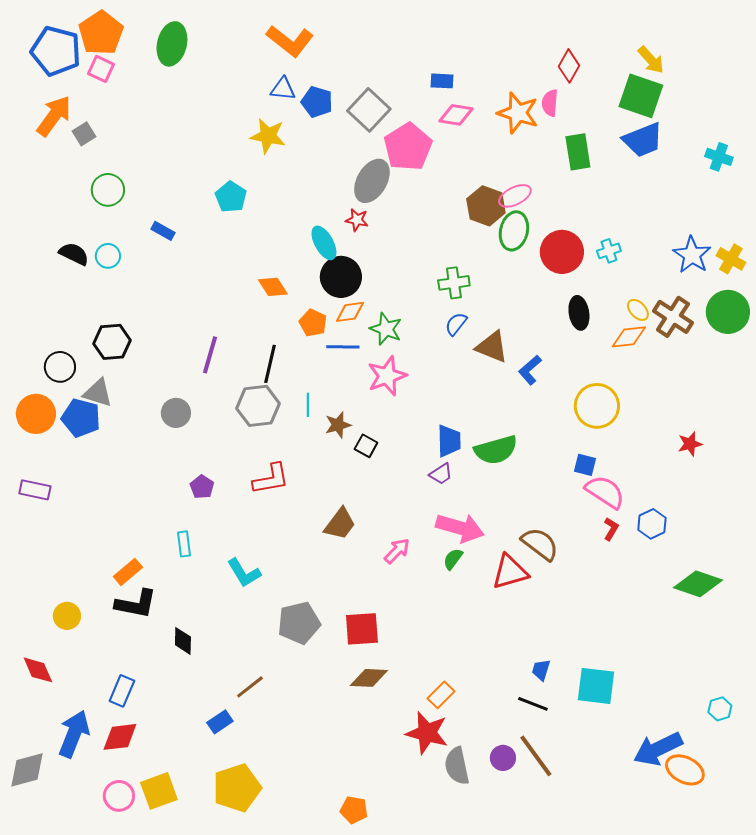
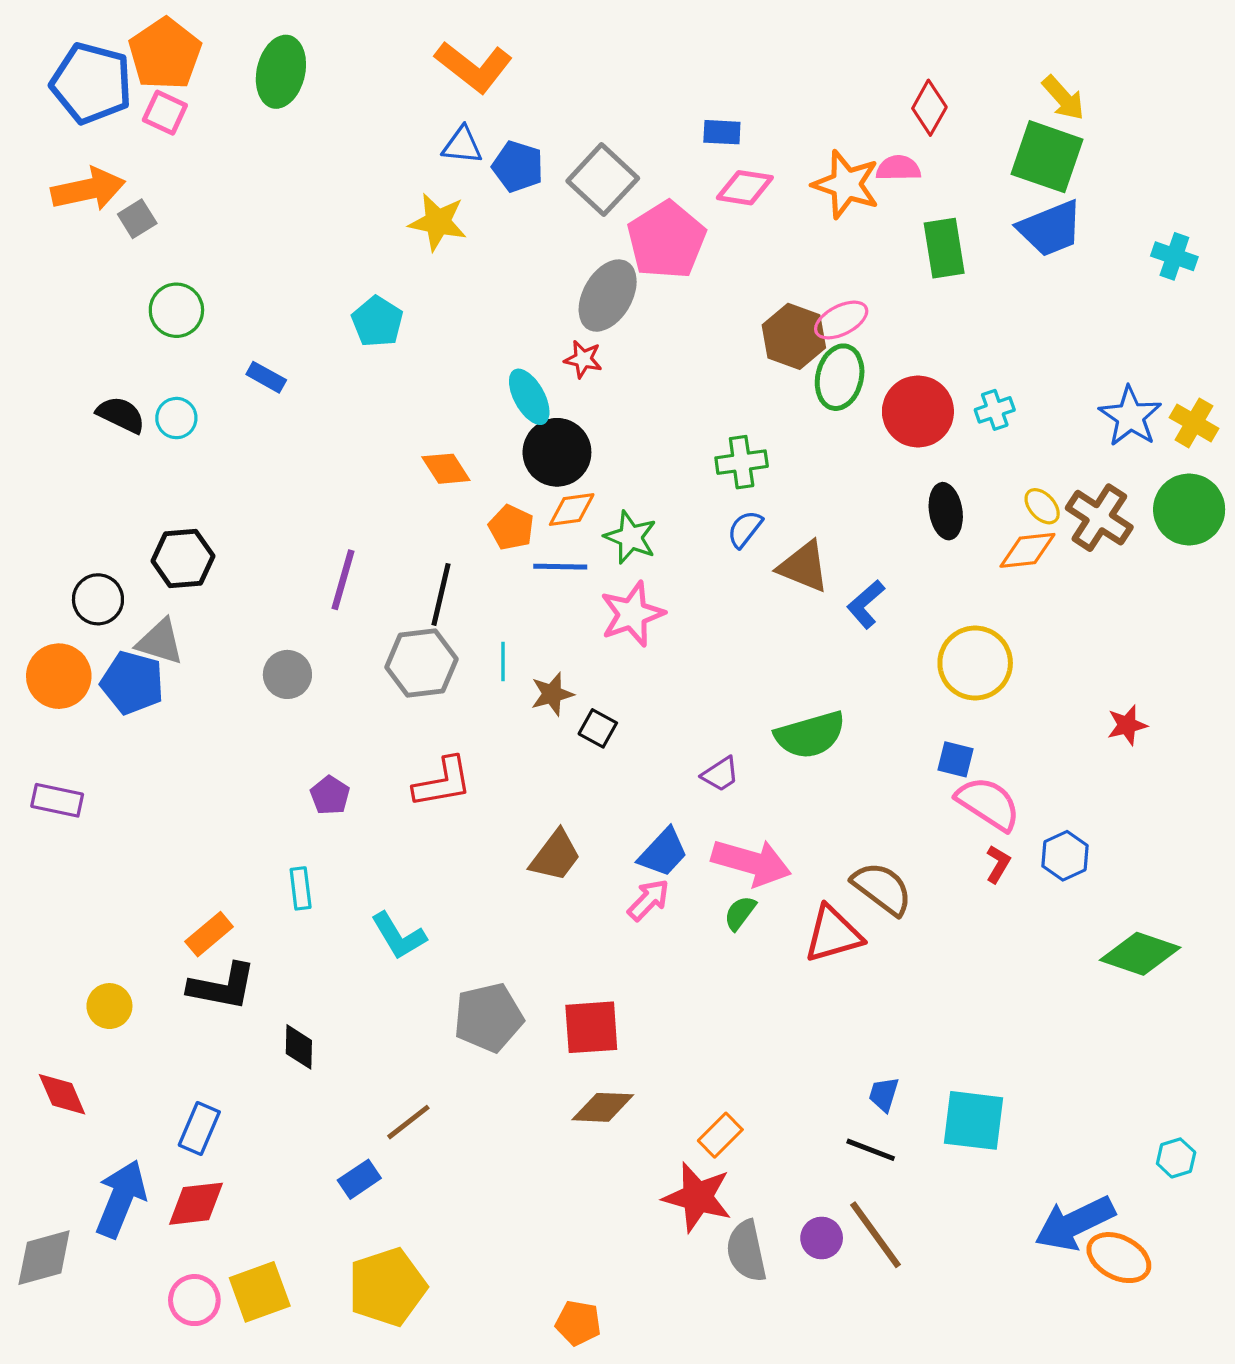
pink semicircle: (550, 103) -> (898, 168), turned 84
orange arrow: (54, 116) -> (88, 189), turned 42
blue trapezoid: (449, 441) -> (663, 853), moved, turned 44

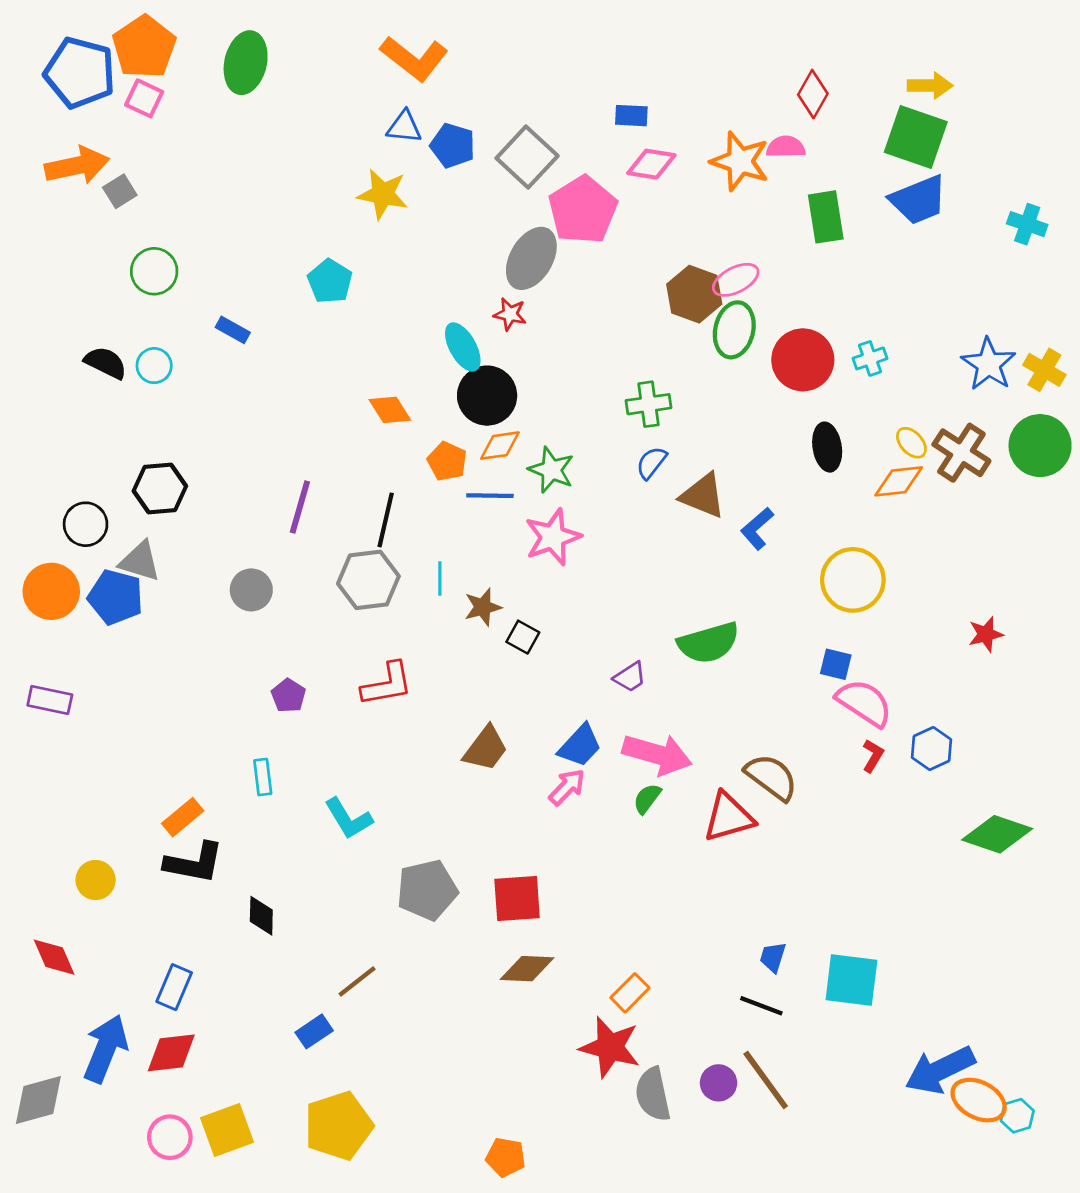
yellow arrow: (1063, 98) -> (930, 86), turned -48
cyan hexagon: (1176, 1158) -> (1017, 1116), moved

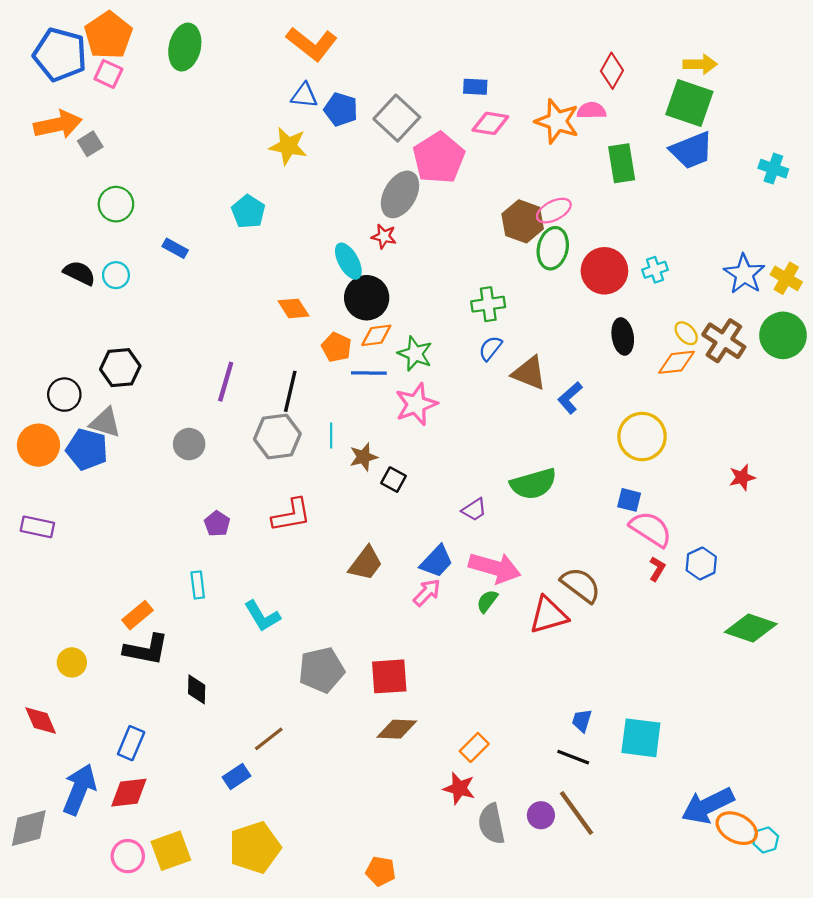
red star: (610, 1047) -> (459, 788), size x0.7

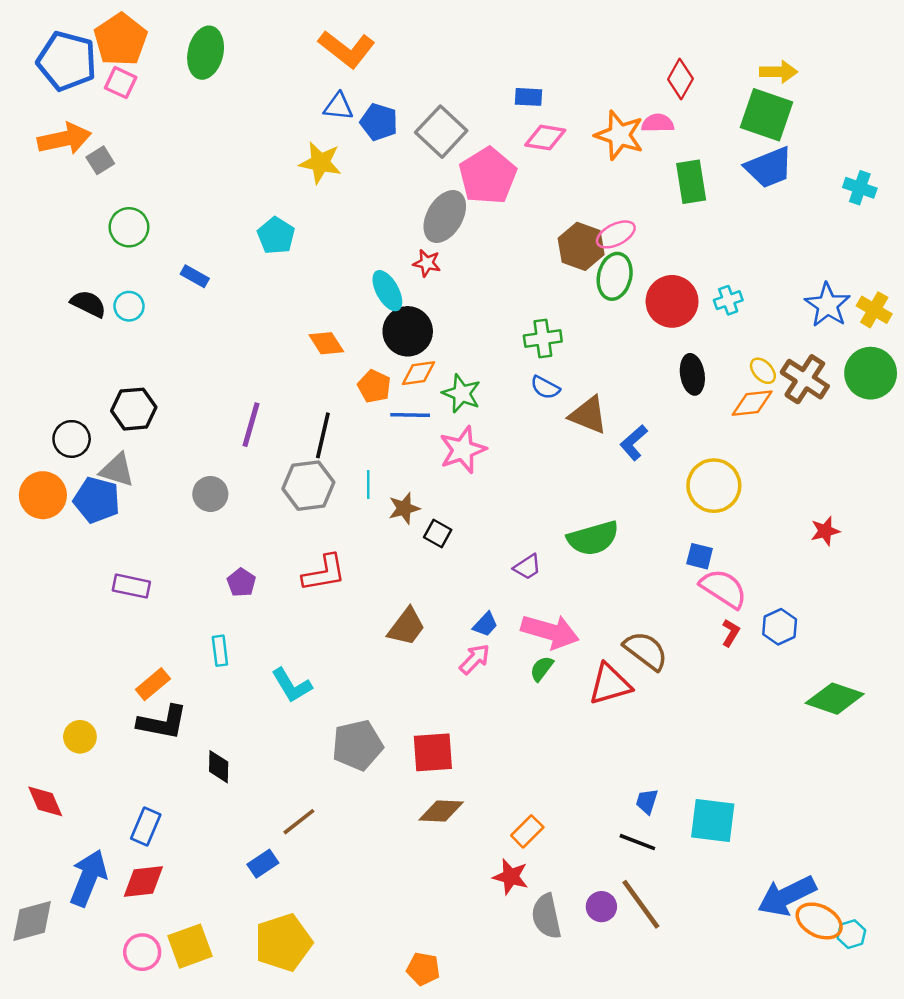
blue semicircle: (490, 348) -> (545, 388), turned -100
purple rectangle: (37, 527) -> (131, 586), moved
blue trapezoid: (437, 561) -> (485, 624), size x0.7

